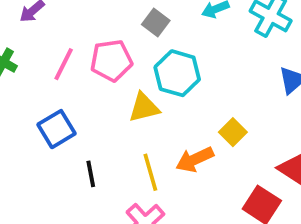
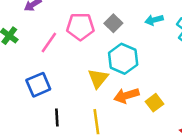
pink pentagon: (111, 60) -> (80, 27), moved
yellow triangle: (144, 108) -> (98, 78), turned -45
orange arrow: (195, 159) -> (126, 96), moved

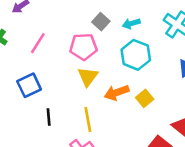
cyan arrow: (154, 20) -> (131, 24), moved
pink pentagon: (80, 27) -> (83, 47), moved
cyan hexagon: (123, 59) -> (136, 55), moved

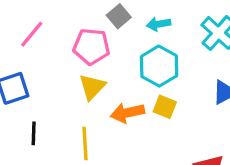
yellow square: (145, 98) -> (165, 107), moved, turned -36

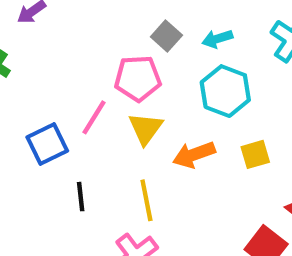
pink line: (32, 34) -> (94, 117), moved
yellow square: (165, 107) -> (255, 154), moved, turned -30

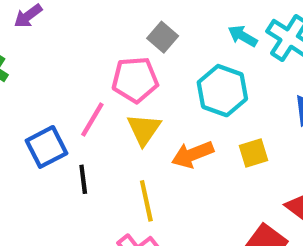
cyan arrow: (217, 39) -> (243, 36), moved, turned 48
black line: (81, 197) -> (83, 179), moved

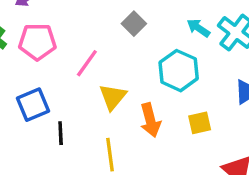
pink pentagon: (135, 80) -> (37, 42), moved
pink line: (92, 119) -> (87, 63), moved
orange arrow: (193, 154) -> (150, 120), turned -88

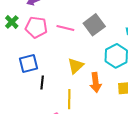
gray square: (134, 24) -> (94, 25), size x1.5
pink line: (87, 63) -> (65, 28), moved, turned 60

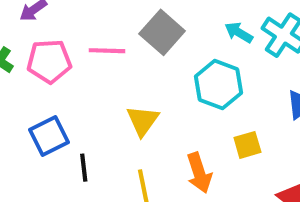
orange arrow: (96, 82) -> (199, 173), moved

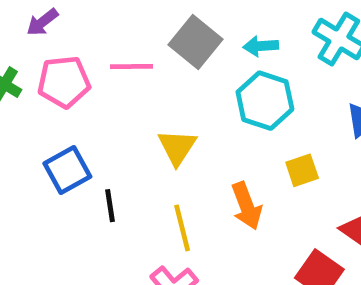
cyan arrow: (239, 33) -> (261, 46), moved, turned -32

